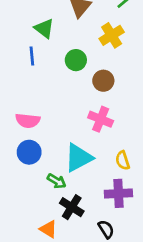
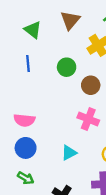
green triangle: (44, 28) -> (33, 30), moved
cyan triangle: (79, 158) -> (69, 153), size x0.6
green arrow: (57, 181) -> (26, 178), moved

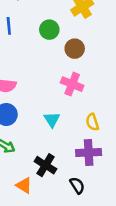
cyan triangle: (69, 153) -> (52, 120), turned -35

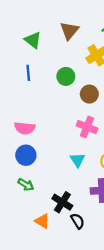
cyan triangle: (52, 120) -> (78, 160), moved
black semicircle: (77, 185) -> (78, 221), moved

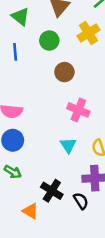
green circle: (66, 76) -> (49, 41), moved
brown circle: (89, 94) -> (64, 72), moved
black semicircle: (78, 221) -> (81, 201), moved

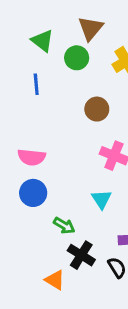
green circle: (49, 41) -> (77, 58), moved
green arrow: (13, 172) -> (64, 226), moved

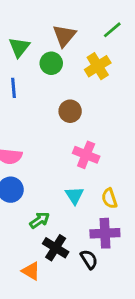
green triangle: (42, 41) -> (19, 47), turned 30
green arrow: (64, 226) -> (40, 220), turned -66

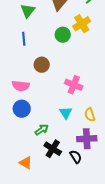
green circle: (51, 63) -> (63, 35), moved
brown circle: (70, 111) -> (42, 65), moved
orange triangle: (31, 271) -> (26, 163), moved

